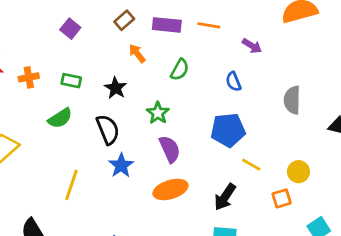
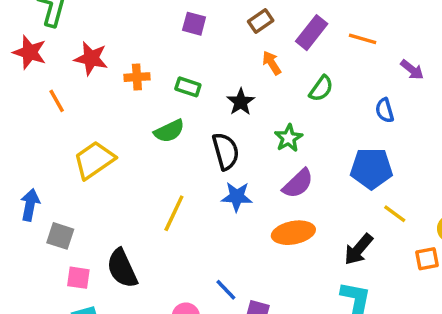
purple rectangle: (167, 25) -> (312, 33), turned -64
purple square: (70, 29) -> (194, 24), turned -30
purple semicircle: (170, 149) -> (298, 184), turned 64
blue star: (121, 165) -> (237, 197), turned 30

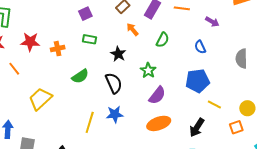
purple square: (194, 24) -> (85, 14), turned -32
green rectangle: (188, 87) -> (90, 39), moved
blue star: (237, 197) -> (115, 114), moved

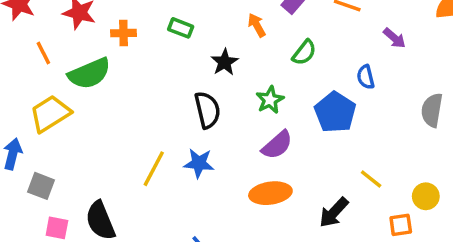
green semicircle: (80, 76) -> (89, 73), moved, size x1.4
blue pentagon: (197, 81) -> (335, 112), moved, turned 30
yellow trapezoid: (40, 99) -> (50, 114), moved

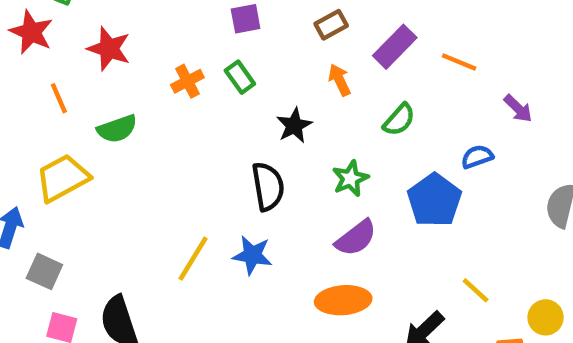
green rectangle: (181, 28) -> (240, 77), turned 30
orange cross: (123, 33) -> (187, 81), moved, turned -30
green semicircle: (89, 73) -> (117, 129), size x0.7
blue semicircle: (366, 77) -> (477, 157), turned 80

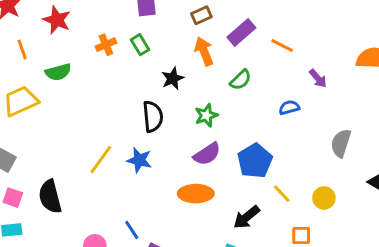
orange arrow: (339, 80) -> (204, 51), size x1.4
blue pentagon: (434, 200) -> (255, 161), moved
yellow circle: (546, 317) -> (324, 198), moved

